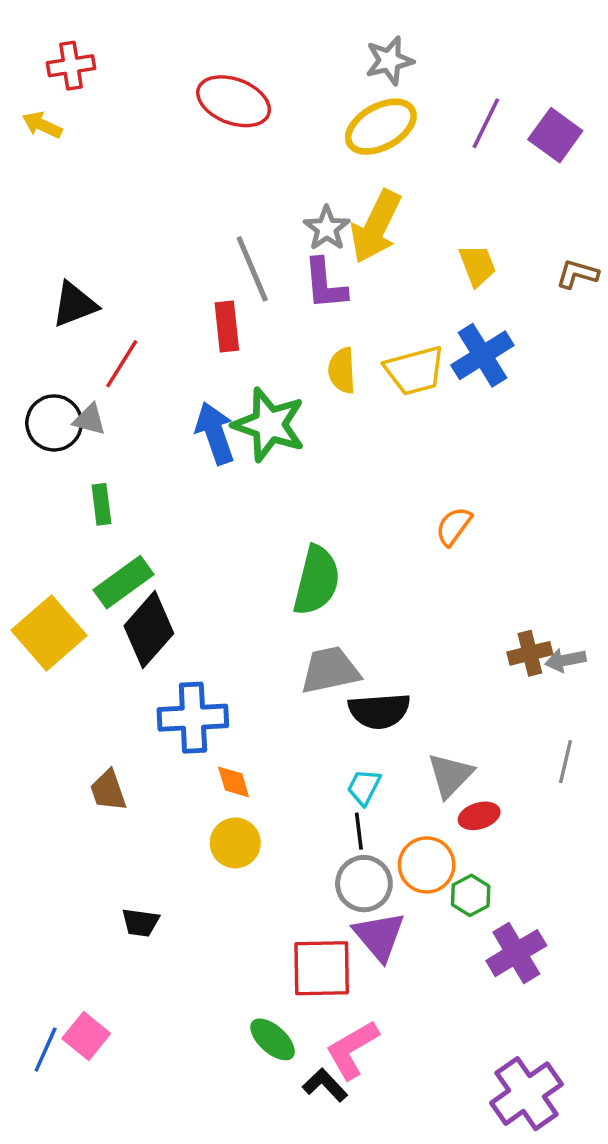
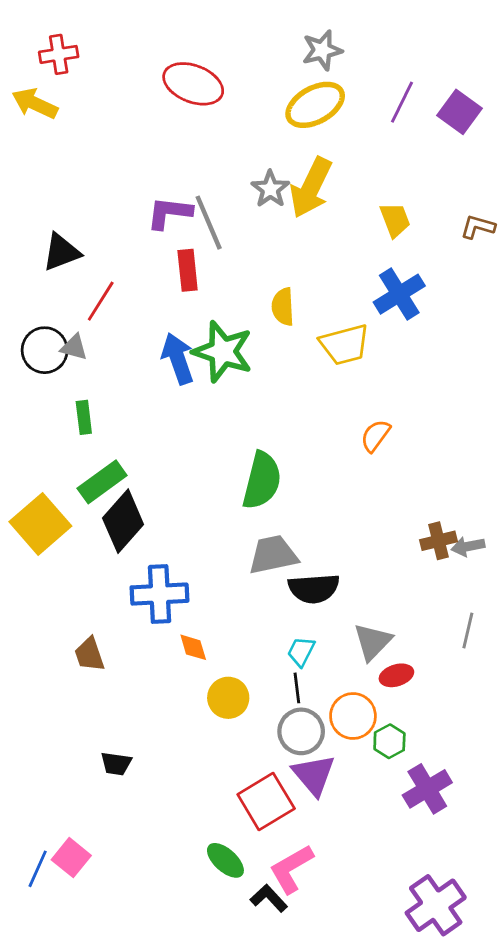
yellow arrow: (42, 125) -> (35, 103), size x1.4
purple L-shape: (325, 284) -> (169, 213), moved, turned 102
yellow trapezoid: (415, 370) -> (345, 345), moved
yellow circle: (235, 843) -> (228, 698), moved
red square: (322, 968) -> (266, 801), turned -30

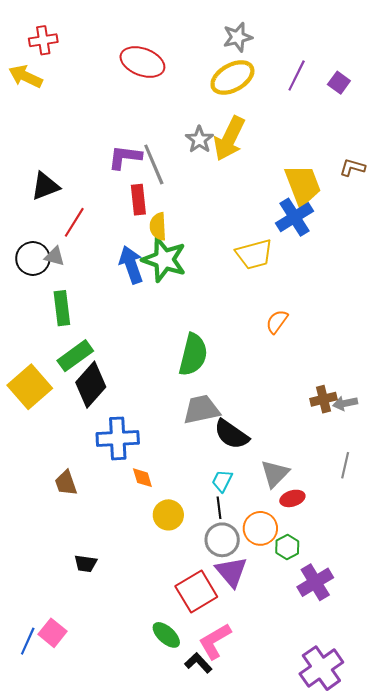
purple square: (460, 112) -> (339, 83), size x0.7
yellow trapezoid: (395, 220) -> (303, 185), moved, size x1.6
yellow semicircle: (283, 307) -> (158, 226), moved
green rectangle: (84, 417) -> (62, 308), size x1.4
black semicircle: (314, 588) -> (231, 434), turned 39

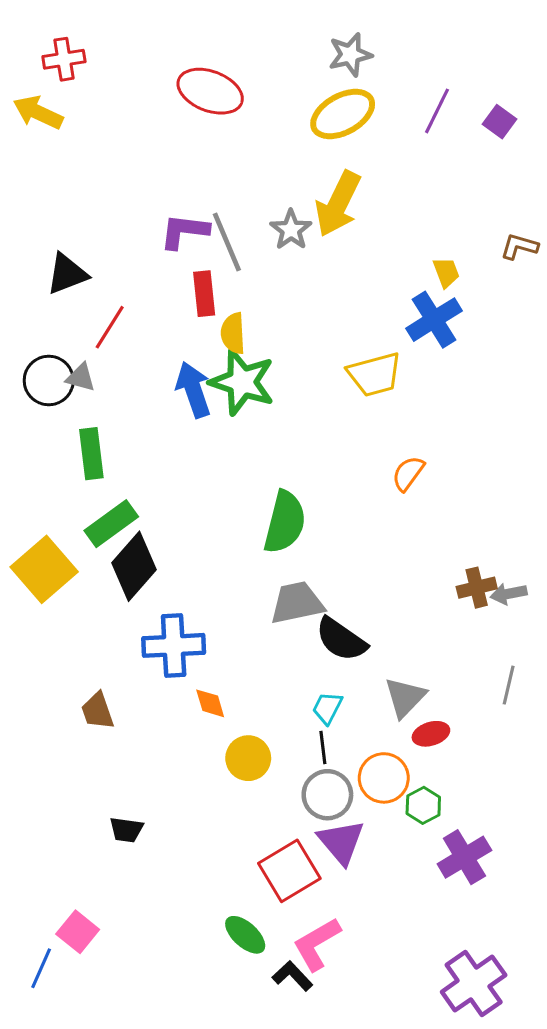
gray star: (199, 140) -> (291, 230), moved
yellow trapezoid: (303, 185) -> (446, 272), size x0.5
blue line: (28, 641) -> (41, 968), moved

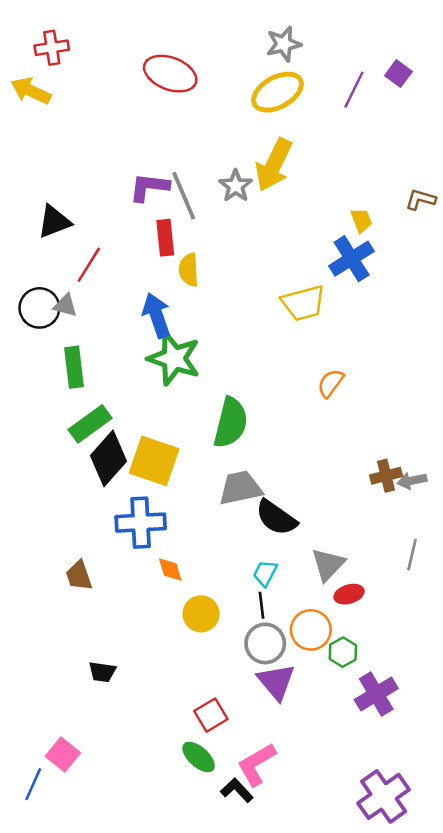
purple square: (499, 122) -> (398, 74), moved
green star: (242, 382) -> (174, 359), moved
yellow square: (44, 569) -> (154, 461), moved, turned -30
red square: (289, 871) -> (211, 715), moved, size x0.7

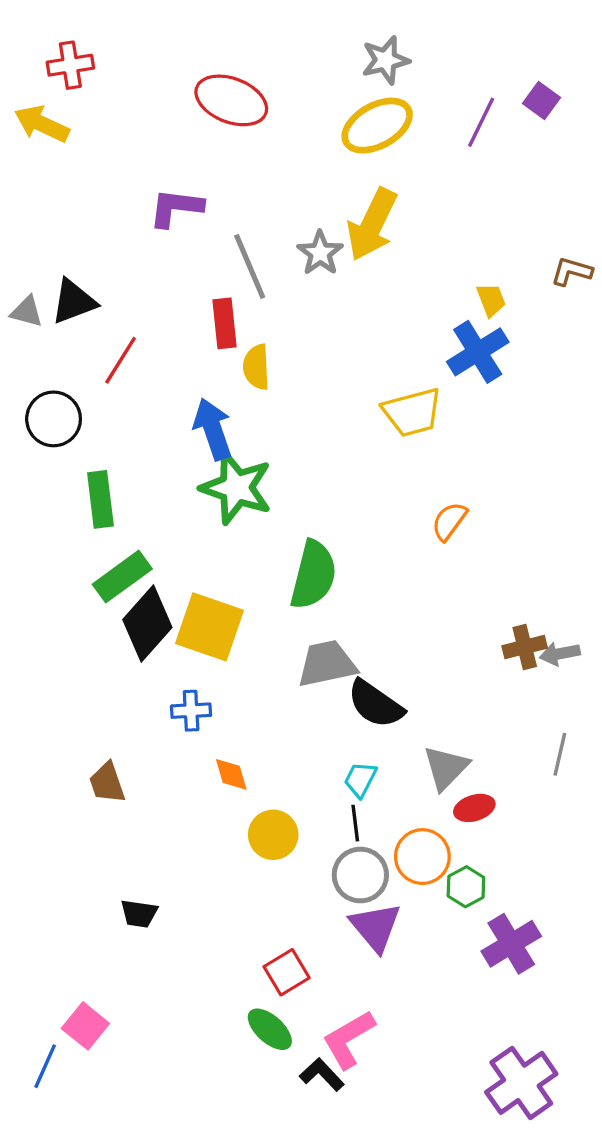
purple L-shape: (149, 187) -> (176, 208), moved
gray triangle: (65, 305) -> (27, 312), moved
blue cross: (141, 523) -> (191, 711), size x0.6

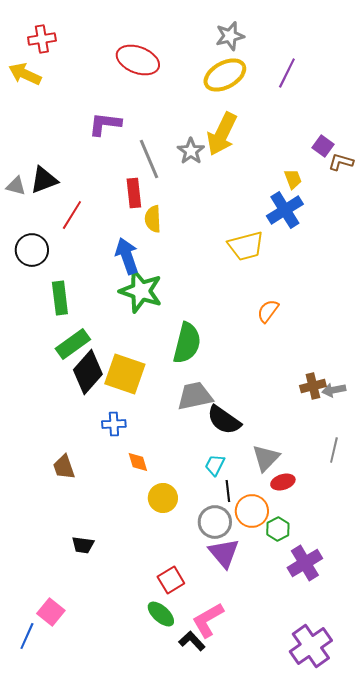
purple square: (541, 100) -> (323, 146), moved
black line: (355, 823) -> (228, 491), moved

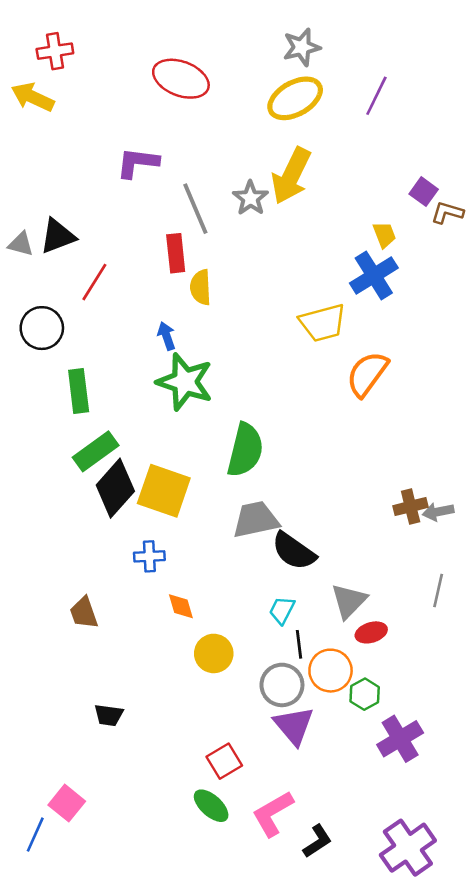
blue arrow: (127, 256) -> (166, 336), size x0.6
orange semicircle: (268, 311) -> (367, 374), moved, size x1.5
black L-shape: (192, 641) -> (317, 841), moved, turned 100

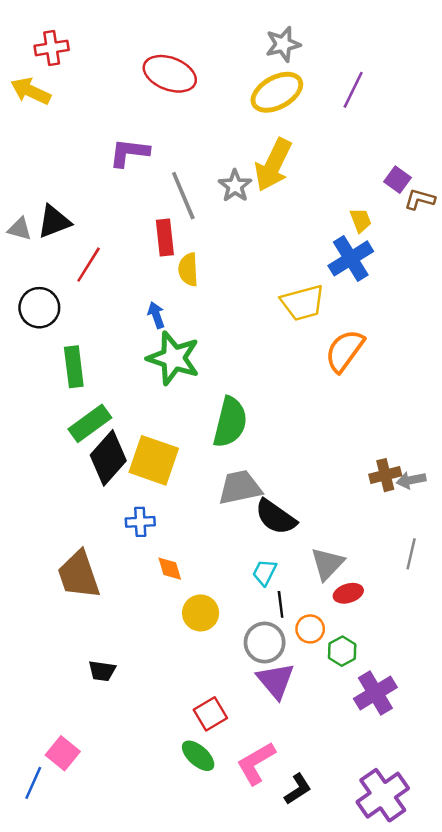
brown trapezoid: (84, 613) -> (79, 575), size x1.6
orange circle: (331, 671) -> (310, 629), size x0.7

